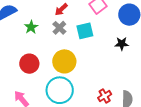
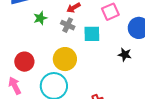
gray cross: (59, 28) -> (68, 25), turned -32
red circle: (29, 64) -> (24, 62), moved

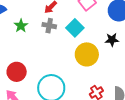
cyan square: (92, 34) -> (75, 28), turned -30
yellow circle: (65, 59) -> (87, 54), moved

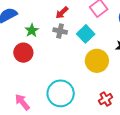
red circle: (17, 72) -> (23, 53), moved

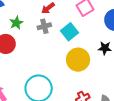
gray cross: (60, 31) -> (44, 26), turned -32

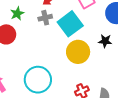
cyan square: (69, 32) -> (70, 24), size x1.4

